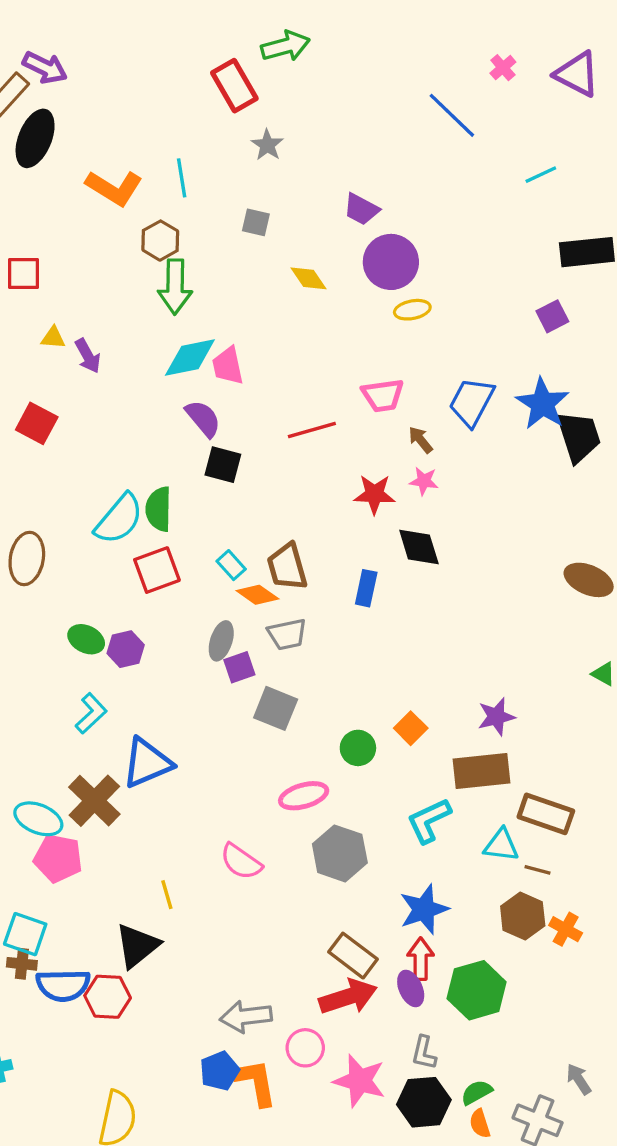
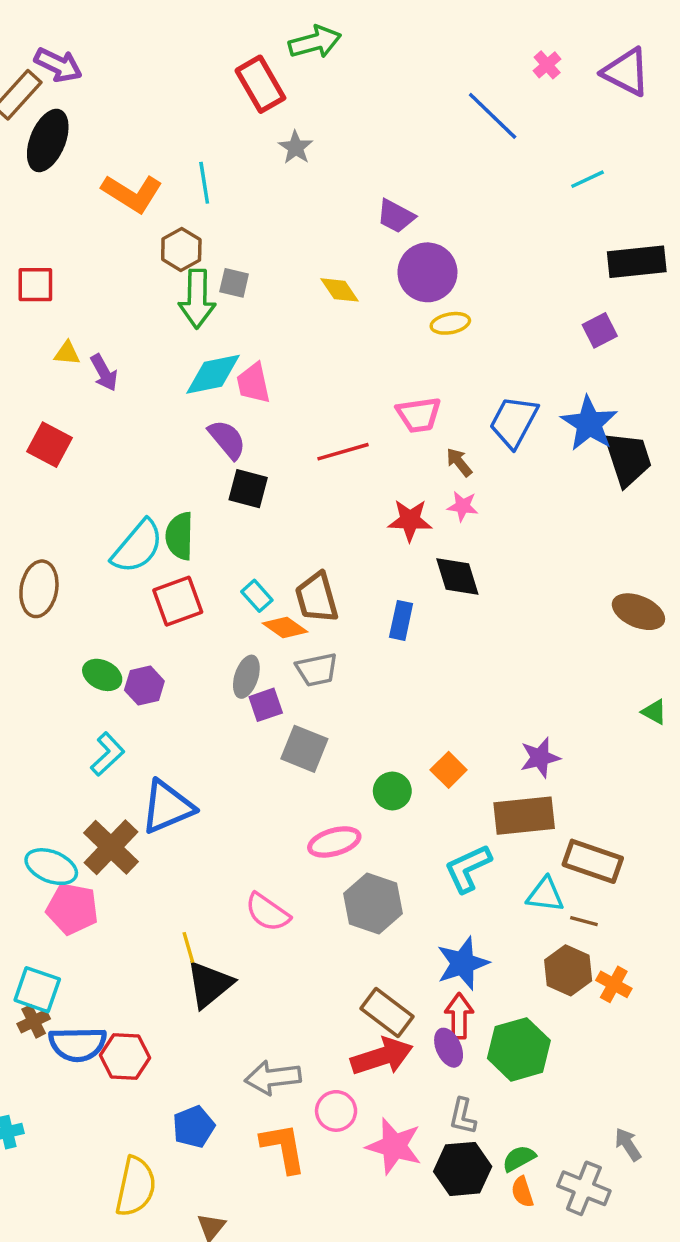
gray square: (256, 222) -> (234, 283), moved
black triangle: (137, 946) -> (209, 984), moved
brown cross: (22, 964) -> (34, 1021), turned -32
blue pentagon: (220, 1071) -> (194, 1127), moved

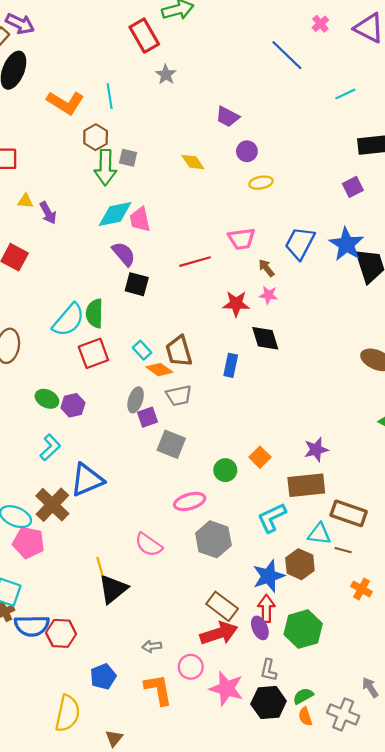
purple circle: (427, 272) -> (247, 151), size x0.6
brown hexagon: (568, 970) -> (300, 564), moved
gray arrow: (273, 1078) -> (152, 646), size x0.6

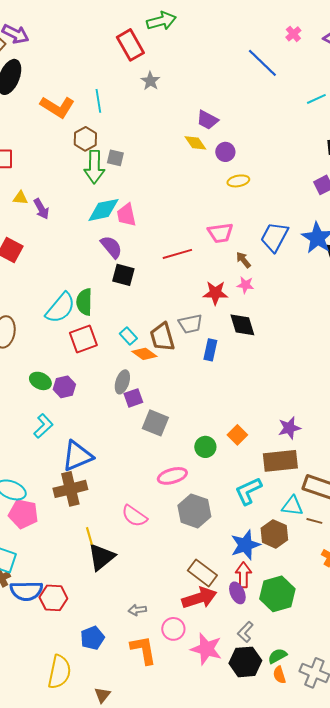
yellow diamond: (193, 162) -> (195, 143), moved
gray trapezoid: (179, 396) -> (190, 324), moved
brown cross: (52, 505) -> (70, 489), moved, turned 32
gray L-shape: (269, 670) -> (245, 632), turned 30

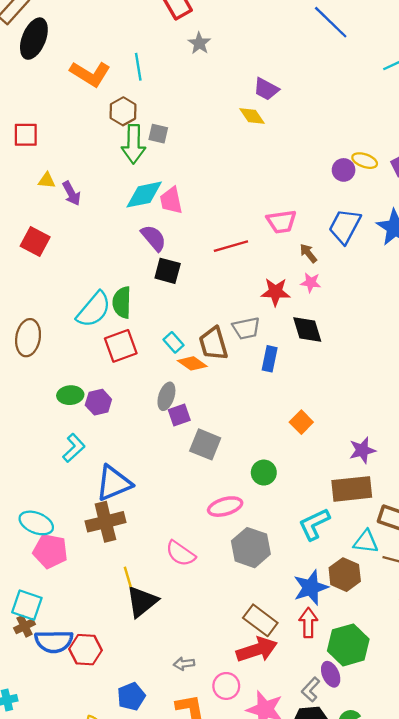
purple circle: (225, 152) -> (344, 170), moved
yellow ellipse: (238, 181) -> (365, 161), moved, turned 30
green ellipse: (40, 381) -> (70, 395), turned -30
orange square: (237, 435) -> (301, 422), moved
purple ellipse: (237, 593) -> (331, 674), moved

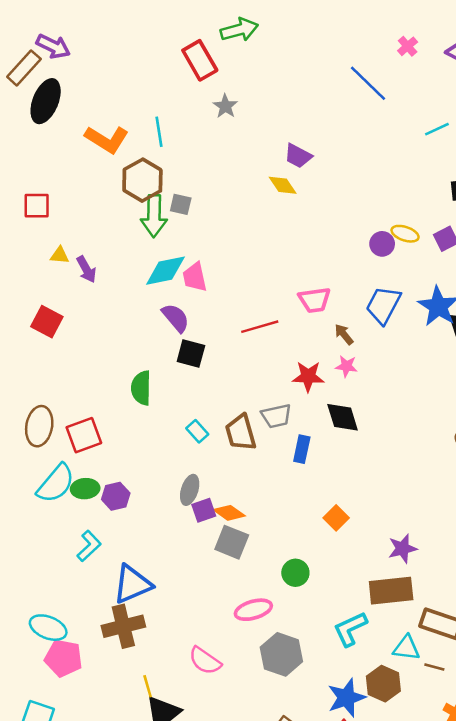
brown hexagon: (123, 111) -> (142, 180), size x1.4
cyan semicircle: (94, 310) -> (56, 484), moved
red square: (121, 346) -> (84, 435), moved
orange diamond: (192, 363) -> (229, 513), moved

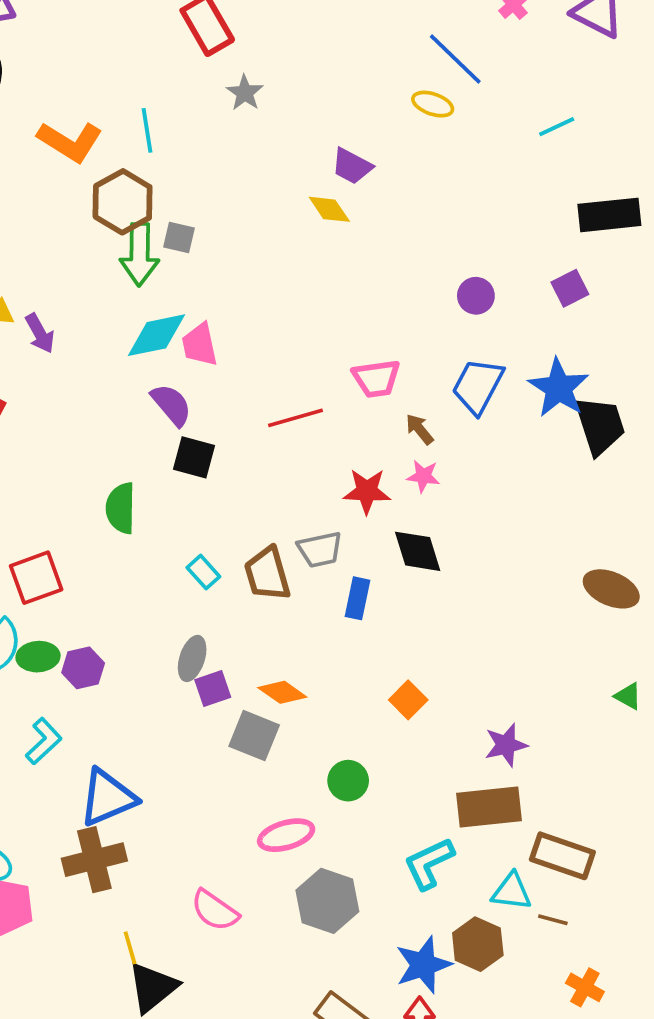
yellow ellipse: (405, 234) -> (433, 104), moved
orange diamond: (229, 513) -> (282, 692), moved

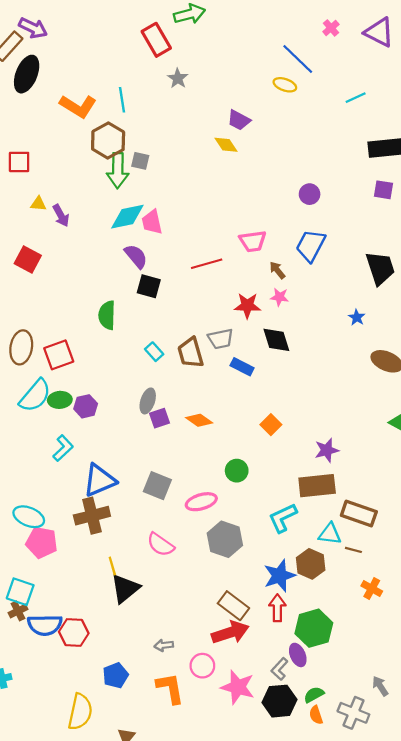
purple square: (570, 288) -> (383, 190), moved, turned 36
blue star: (559, 388) -> (357, 317), moved, size x0.5
blue rectangle: (358, 598) -> (242, 367), turned -75
gray square: (254, 736) -> (157, 486), moved

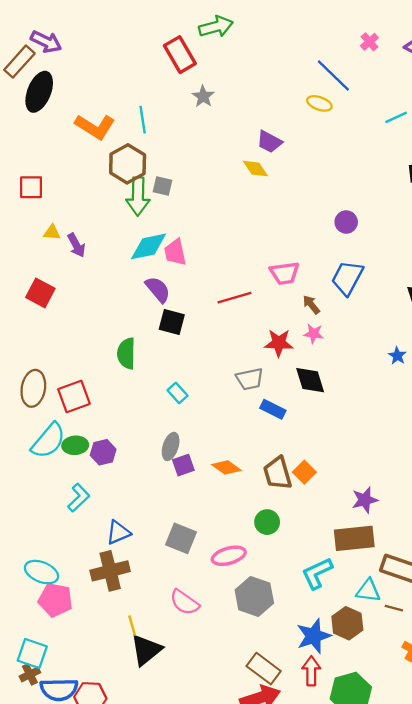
brown trapezoid: (191, 353) -> (278, 473), moved
blue triangle: (99, 480) -> (118, 533), size x0.7

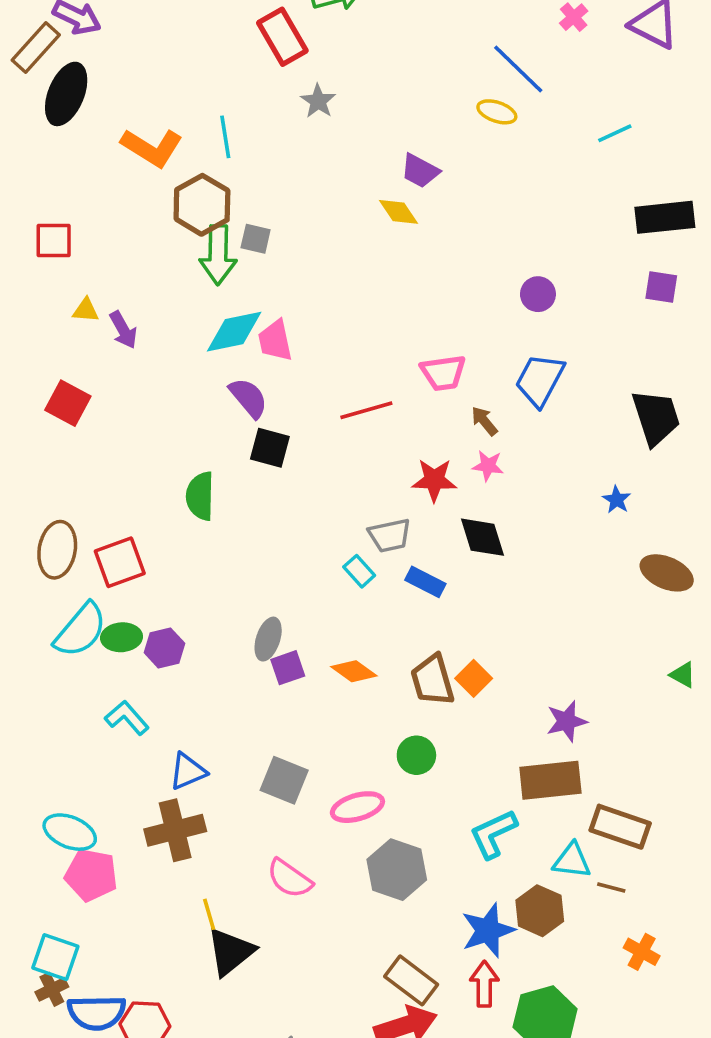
cyan rectangle: (178, 393) -> (359, 571), moved
cyan L-shape: (79, 498) -> (127, 718), turned -88

